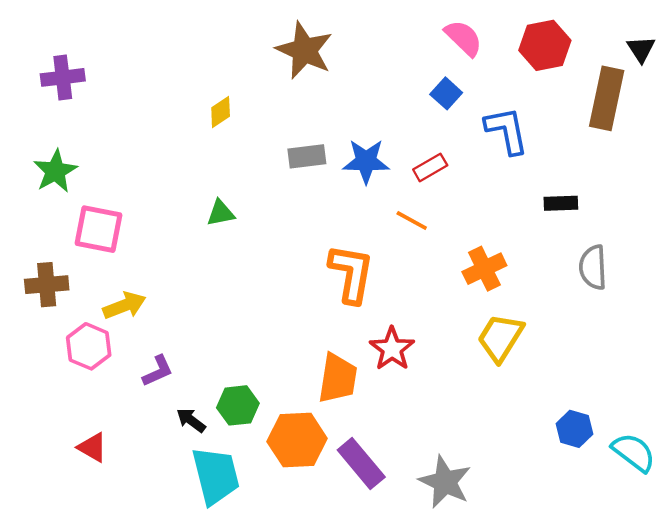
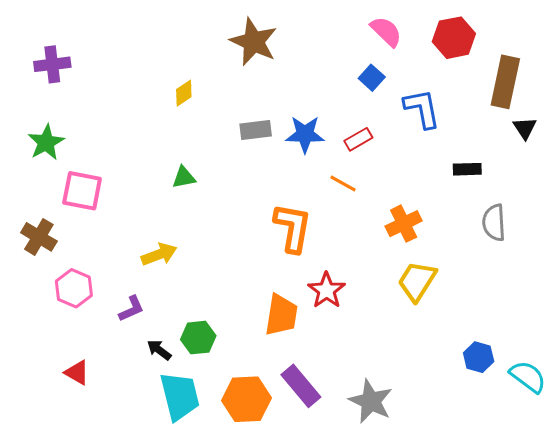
black triangle: (641, 49) -> (525, 128), moved
brown cross: (47, 285) -> (39, 237), turned 36
yellow arrow: (124, 306) -> (159, 254), moved
orange hexagon: (297, 440) -> (246, 399), moved

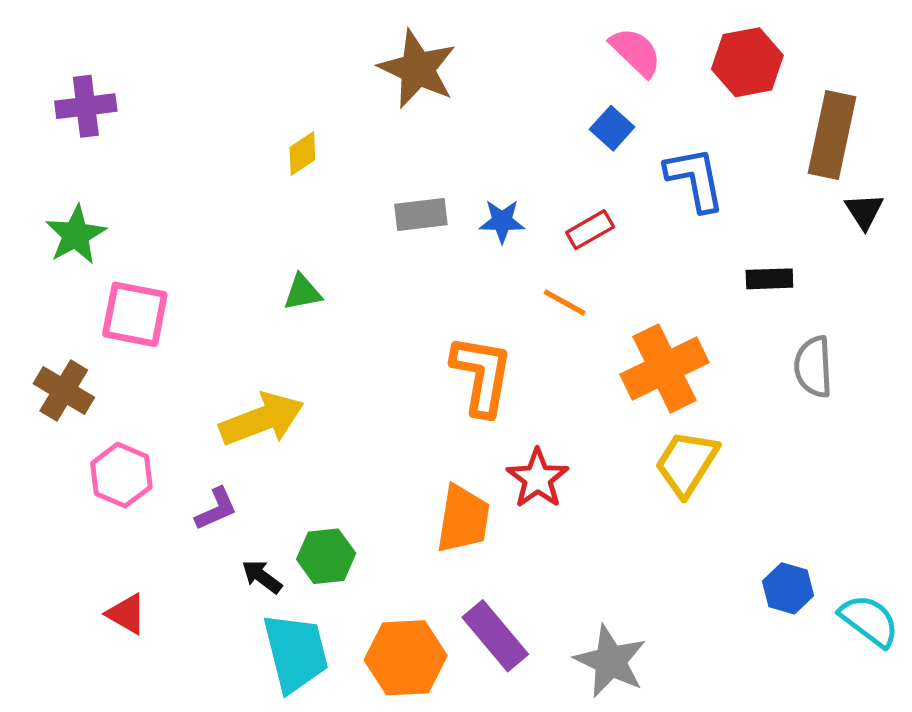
blue star: (305, 134) -> (502, 221), size x0.7
orange cross: (404, 224) -> (665, 368), size x1.4
yellow arrow: (159, 254) -> (262, 419), size x1.4

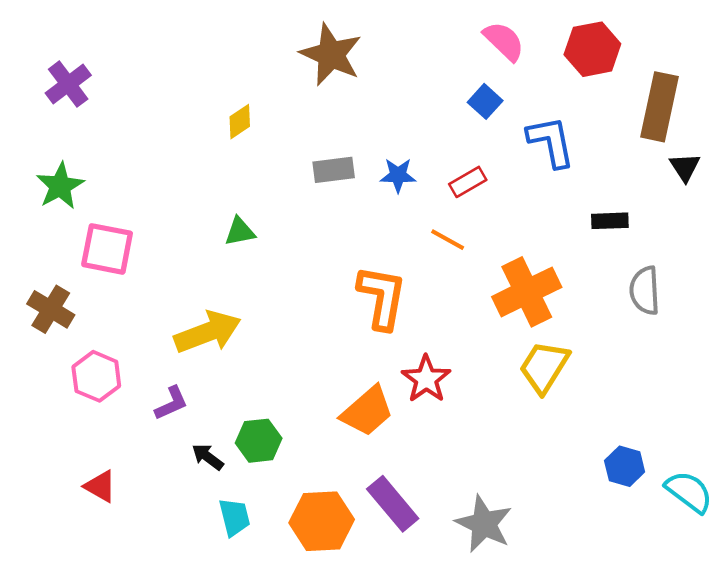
purple cross: (86, 106) -> (68, 84), turned -30
orange trapezoid: (463, 519) -> (367, 411), turned 40
cyan trapezoid: (296, 653) -> (234, 517), size x0.6

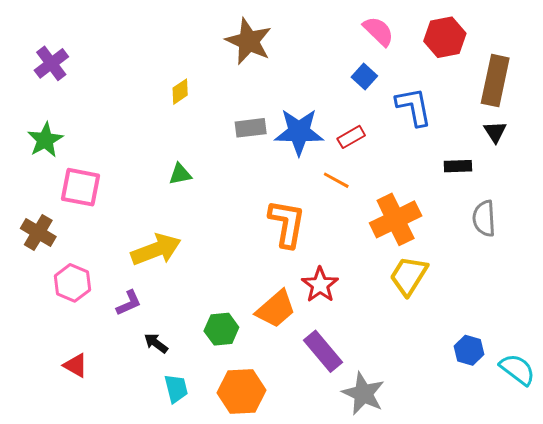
black triangle: (685, 167) -> (495, 132), moved
blue star: (398, 175) -> (299, 132), size x1.8
green hexagon: (259, 441) -> (221, 329), moved
purple rectangle: (393, 504) -> (323, 351), moved

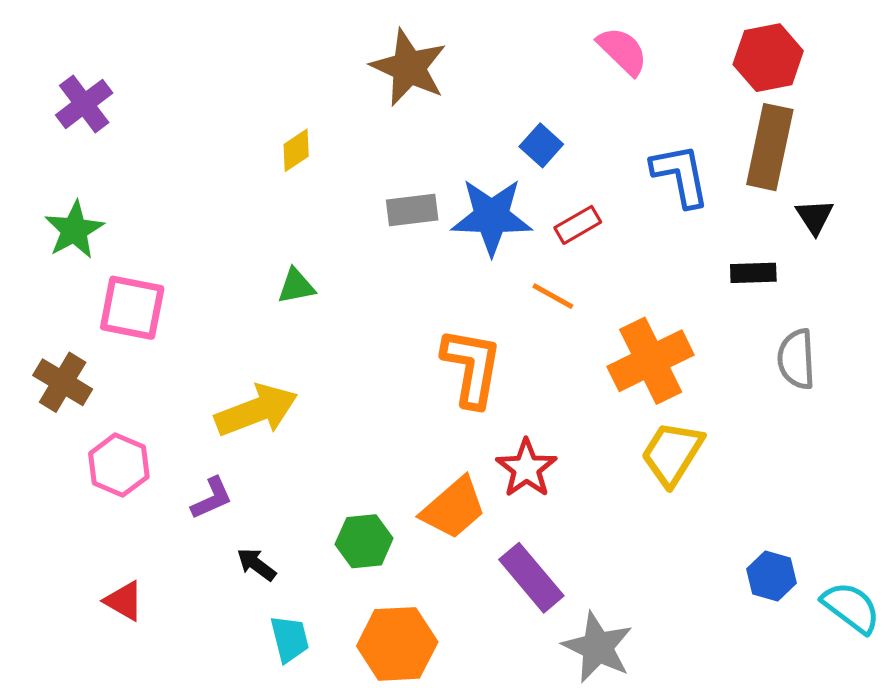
red hexagon: (445, 37) -> (768, 58), moved
blue square: (364, 76) -> (541, 145), moved
brown rectangle: (495, 81) -> (770, 147), moved

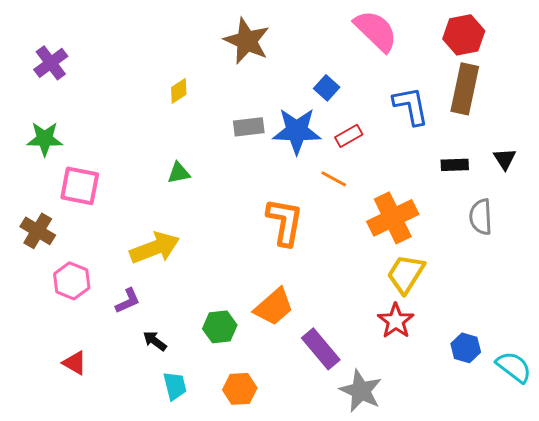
pink semicircle: (622, 51) -> (376, 31), size x1.4
black triangle: (815, 217) -> (505, 159), moved
green star: (74, 230) -> (45, 139), turned 30
red star: (526, 468) -> (396, 321), moved
orange hexagon: (397, 644) -> (240, 389), size x0.7

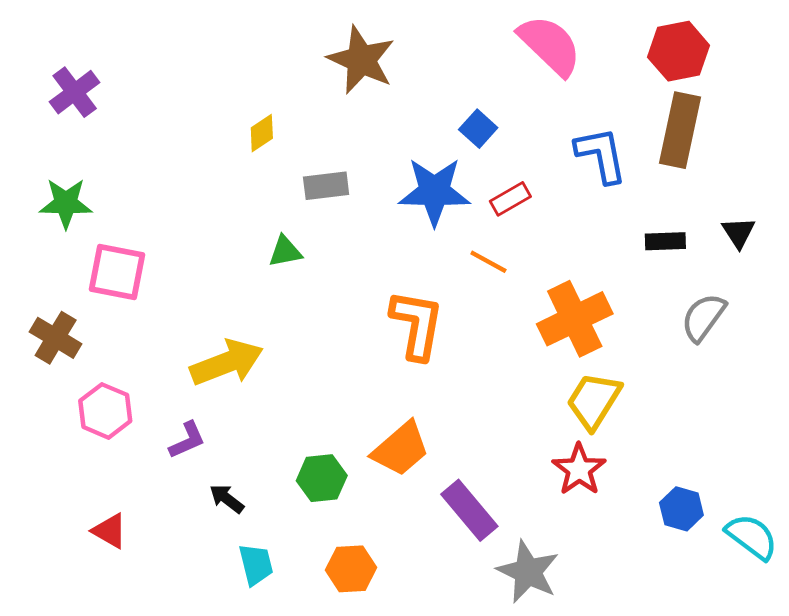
gray rectangle: (249, 127) -> (326, 186), moved
green triangle: (179, 173) -> (285, 252), moved
gray semicircle: (481, 217) -> (703, 317), turned 39

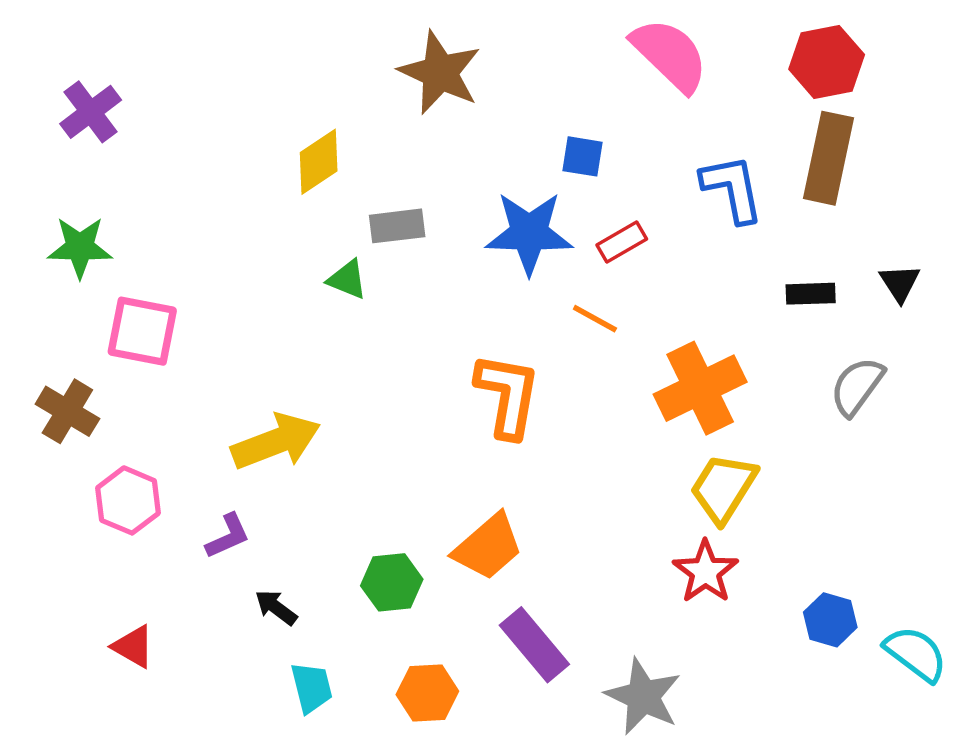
blue square: (478, 129) -> (583, 156), turned -33
yellow diamond: (262, 133) -> (319, 162), size x1.4
green triangle: (285, 252) -> (347, 279), moved, turned 33
purple rectangle: (469, 510) -> (534, 645), moved

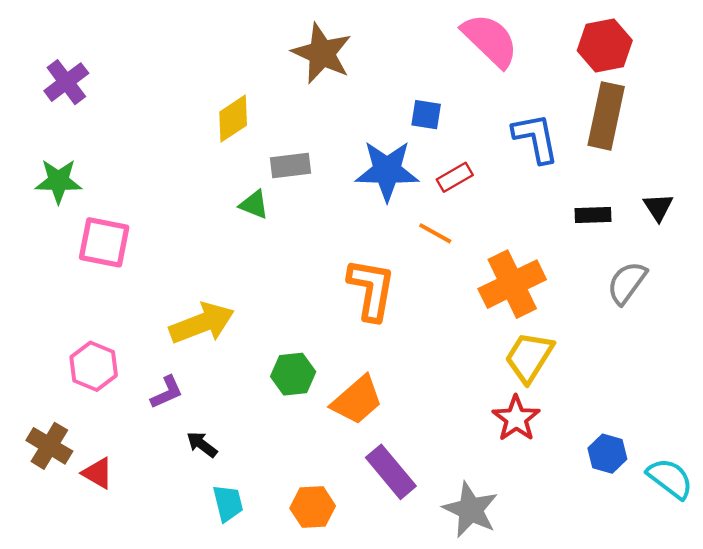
brown cross: (67, 411) -> (49, 446), moved
green hexagon: (392, 582) -> (293, 374), moved

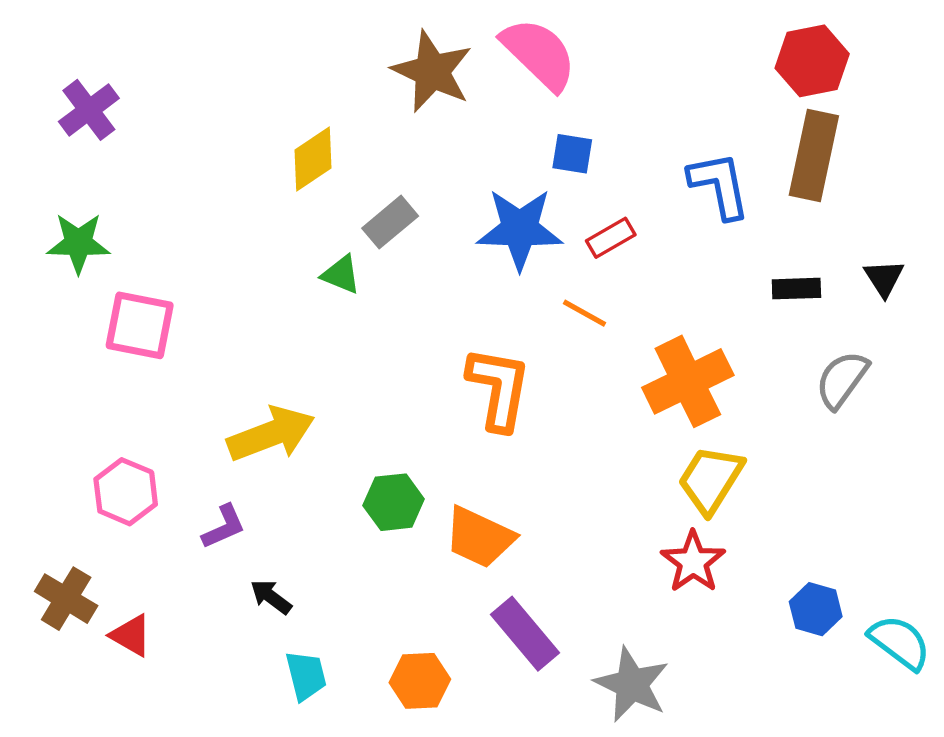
pink semicircle: (490, 40) -> (539, 54), moved
gray rectangle: (291, 165) -> (390, 222), turned -33
orange trapezoid: (357, 400) -> (479, 537), turned 66

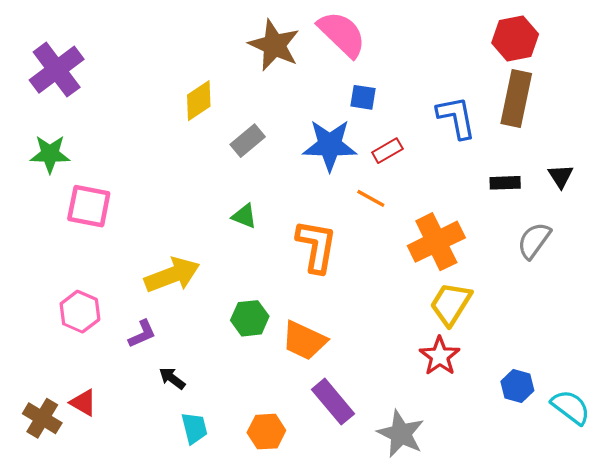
purple cross: (89, 110) -> (57, 70), size x1.4
green triangle: (341, 275) -> (244, 216), moved
brown cross: (66, 599) -> (42, 418), moved

